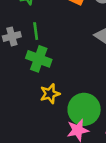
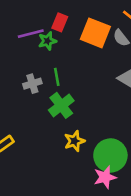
green cross: (39, 59) -> (61, 105), turned 35

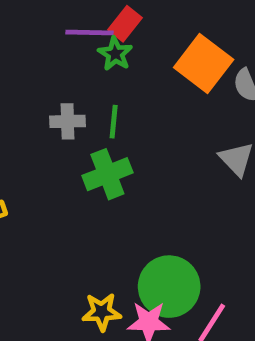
red rectangle: (60, 22) -> (125, 24), moved
green star: (47, 41) -> (115, 54), turned 30
yellow star: (74, 141) -> (102, 312), moved

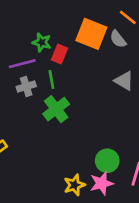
red rectangle: (125, 24) -> (59, 54), moved
purple line: (90, 33) -> (22, 64), moved
green circle: (169, 287) -> (107, 161), size x0.7

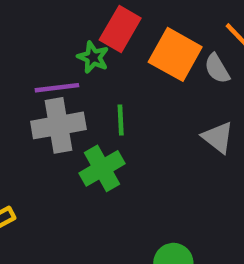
red rectangle: (59, 54) -> (120, 29), moved, size x1.4
green line: (51, 80) -> (121, 120), moved
gray cross: (26, 86) -> (58, 125), size x1.6

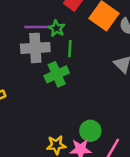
green star: (93, 57) -> (56, 28), moved

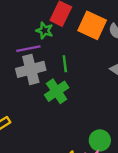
green star: (56, 28) -> (45, 31), moved

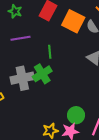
green star: (45, 31) -> (15, 11), moved
gray cross: (31, 69) -> (22, 78), moved

